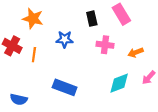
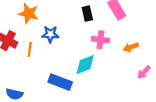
blue star: (65, 39) -> (50, 34), moved
cyan diamond: (119, 83) -> (85, 65), moved

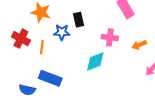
black rectangle: (87, 14) -> (78, 20), moved
blue rectangle: (60, 82) -> (50, 78), moved

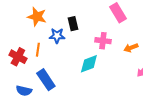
red cross: (21, 39) -> (18, 57), moved
blue rectangle: (50, 78) -> (46, 80), turned 35

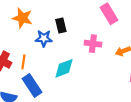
orange line: (38, 50) -> (23, 62), moved
cyan diamond: (89, 64) -> (64, 68), moved

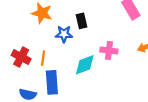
pink cross: (93, 44) -> (109, 50), moved
blue rectangle: (32, 85) -> (52, 82), turned 30

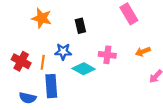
blue star: (64, 34) -> (63, 52), moved
cyan diamond: (85, 65) -> (84, 69), turned 50

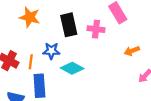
black rectangle: (80, 26) -> (69, 25), size x1.5
pink cross: (107, 55) -> (96, 29), moved

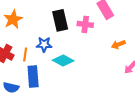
orange star: (30, 17) -> (13, 19), moved, turned 30

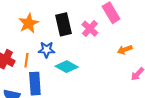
orange star: (13, 19) -> (29, 23), moved
pink cross: (85, 24) -> (90, 29), turned 35

